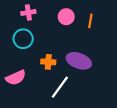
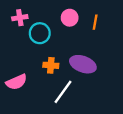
pink cross: (28, 12) -> (20, 18), moved
cyan circle: (23, 39) -> (40, 33), moved

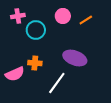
orange line: (95, 22) -> (86, 20), turned 48
orange cross: (51, 65) -> (35, 63), moved

